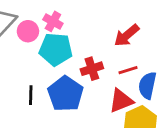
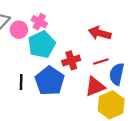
red arrow: (127, 35) -> (100, 33), turned 55
cyan pentagon: (56, 49) -> (42, 44), turned -30

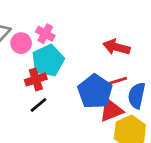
red cross: (71, 60) -> (36, 79), moved
blue pentagon: (50, 81) -> (95, 92), moved
black line: (21, 82) -> (39, 105), moved, turned 49

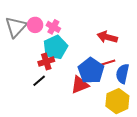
pink circle: (21, 43) -> (35, 25), moved
black line: (39, 105) -> (39, 81), moved
red triangle: (111, 110) -> (80, 85), moved

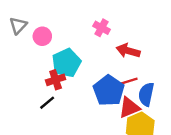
gray triangle: (16, 27) -> (18, 25), moved, size x0.7
pink cross: (53, 27) -> (102, 28), moved
red triangle: (80, 85) -> (129, 108), moved

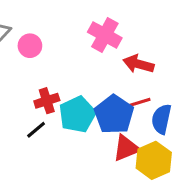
pink cross: (102, 28) -> (105, 35), size x1.5
cyan pentagon: (66, 63) -> (77, 114), moved
red triangle: (129, 108) -> (126, 148), moved

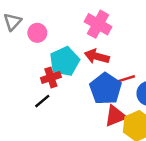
red arrow: (138, 64) -> (97, 56), moved
cyan pentagon: (77, 114) -> (65, 61), moved

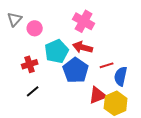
red cross: (51, 77) -> (30, 64), moved
blue pentagon: (105, 89) -> (76, 70), moved
black line: (42, 101) -> (33, 91), moved

